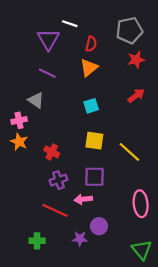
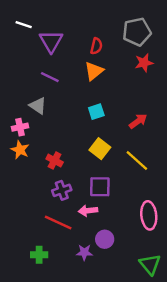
white line: (70, 24) -> (24, 25), moved
red arrow: (136, 96) -> (138, 121), moved
yellow square: (94, 141) -> (100, 149), turned 30

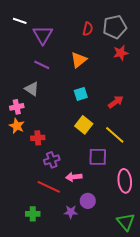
red semicircle: (96, 46) -> (88, 29), moved
red cross: (55, 161) -> (38, 138), moved, turned -32
purple square: (100, 187) -> (98, 157), moved

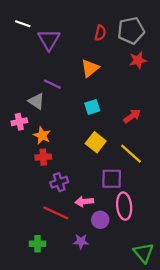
purple line: (42, 65) -> (52, 84), moved
orange star: (17, 126) -> (42, 135), moved
pink ellipse: (125, 181) -> (124, 206), moved
purple circle: (88, 201) -> (100, 220), moved

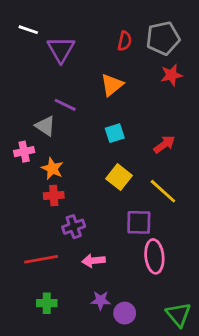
pink arrow: (84, 202) -> (93, 261), moved
red line: (56, 213) -> (41, 259), moved, turned -35
purple circle: (100, 220) -> (125, 313), moved

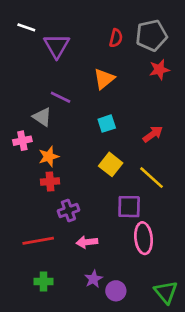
orange star: (52, 169) -> (49, 157), turned 30
purple star: (101, 300) -> (93, 279), turned -30

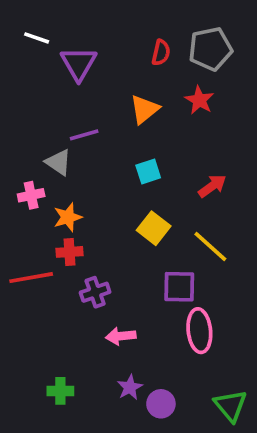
red star: (159, 70) -> (199, 100), moved, turned -30
purple line: (61, 97) -> (84, 135), turned -42
red line: (38, 241) -> (31, 278), moved

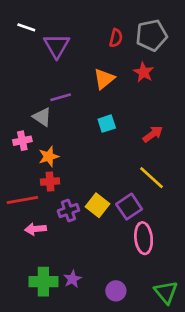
yellow square: (154, 228) -> (97, 205), moved
purple square: (179, 287) -> (129, 207), turned -35
pink arrow: (121, 336) -> (36, 229), moved
purple star: (130, 387) -> (72, 279), moved
green cross: (60, 391) -> (43, 282), size x1.5

